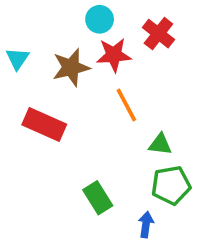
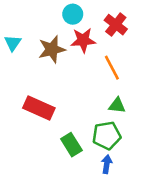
orange line: (126, 105) -> (112, 68), moved
red rectangle: (44, 125) -> (39, 108), moved
green pentagon: (171, 185) -> (107, 135), moved

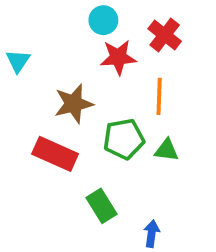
brown star: (52, 49) -> (74, 104), moved
orange line: (112, 68) -> (159, 96), turned 30
green pentagon: (107, 135) -> (124, 139), moved

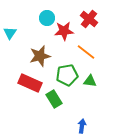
cyan circle: (103, 20) -> (47, 18), moved
orange line: (159, 96) -> (86, 52), turned -54
green rectangle: (102, 206) -> (54, 99), moved

